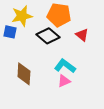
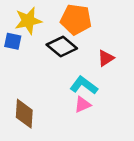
red triangle: (82, 35) -> (106, 58), moved, turned 48
brown diamond: (24, 74) -> (24, 114), moved

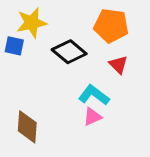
orange pentagon: (76, 19) -> (111, 26), moved
red triangle: (106, 58) -> (118, 65), turned -42

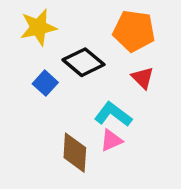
blue square: (14, 46) -> (45, 83), moved, turned 30
brown diamond: (27, 127) -> (75, 153), moved

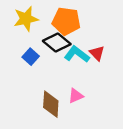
orange pentagon: (134, 31) -> (66, 21), moved
cyan L-shape: (113, 114) -> (77, 54), moved

